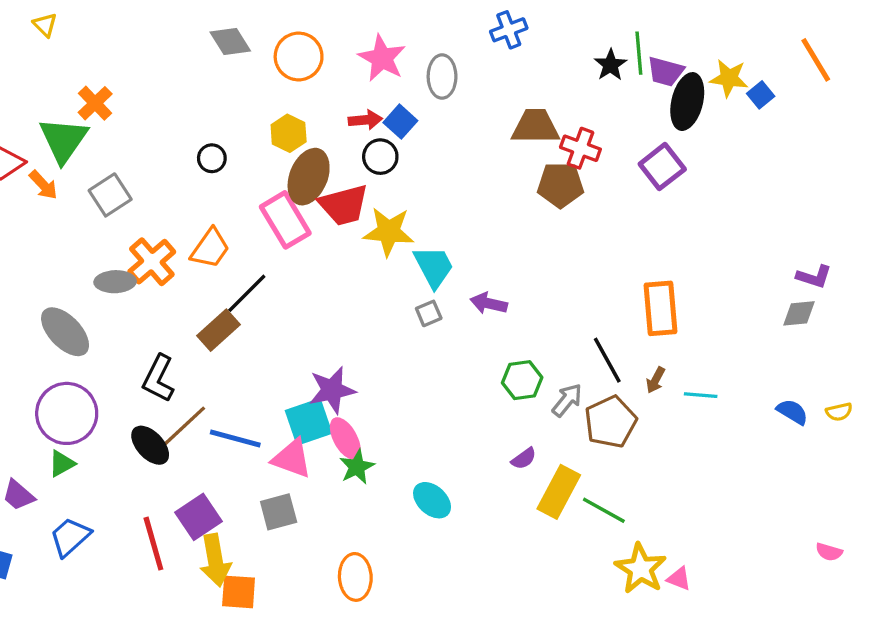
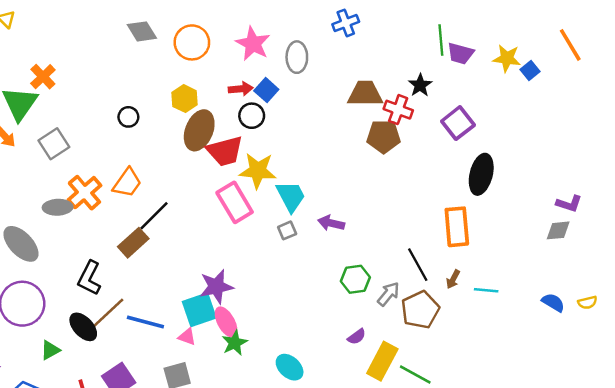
black star: (611, 65) -> (420, 85), moved
black ellipse: (687, 102) -> (481, 174), moved
pink rectangle: (285, 220) -> (235, 202), moved
pink triangle: (292, 459) -> (187, 337), size x0.6
green triangle: (62, 464) -> (50, 350), moved

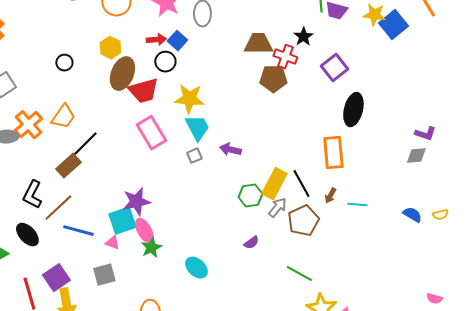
blue square: (530, 71) -> (393, 25), size x1.8
yellow star: (258, 171) -> (189, 99), moved
brown line: (108, 313) -> (58, 208), moved
yellow rectangle: (382, 361) -> (274, 184), moved

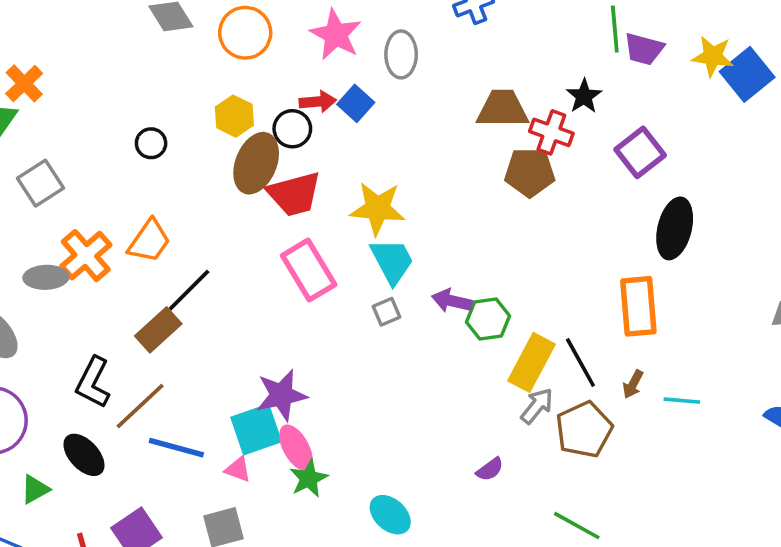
black circle: (165, 62) -> (292, 129), moved
green hexagon: (250, 196) -> (488, 319), moved

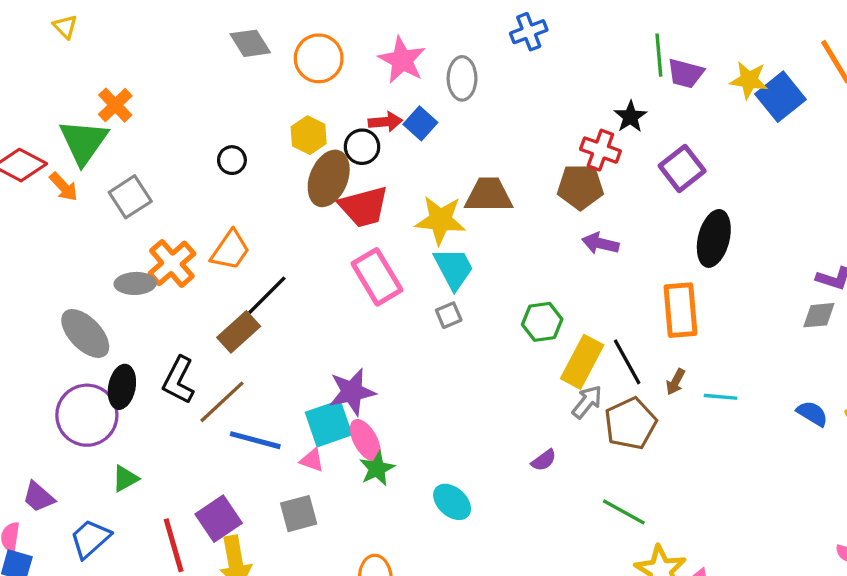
brown trapezoid: (503, 109) -> (489, 195), moved
purple arrow: (452, 301) -> (600, 243), moved
black ellipse: (84, 455) -> (122, 387), moved, turned 54

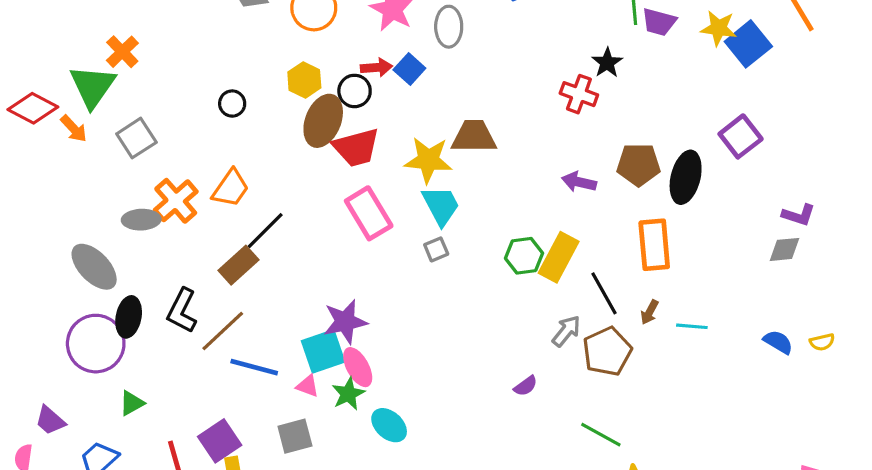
purple square: (682, 168) -> (741, 136), moved
brown pentagon: (580, 187) -> (639, 165), moved
yellow rectangle: (582, 362) -> (559, 257), moved
green star: (377, 469) -> (348, 394), moved
cyan ellipse: (452, 502) -> (389, 425), moved

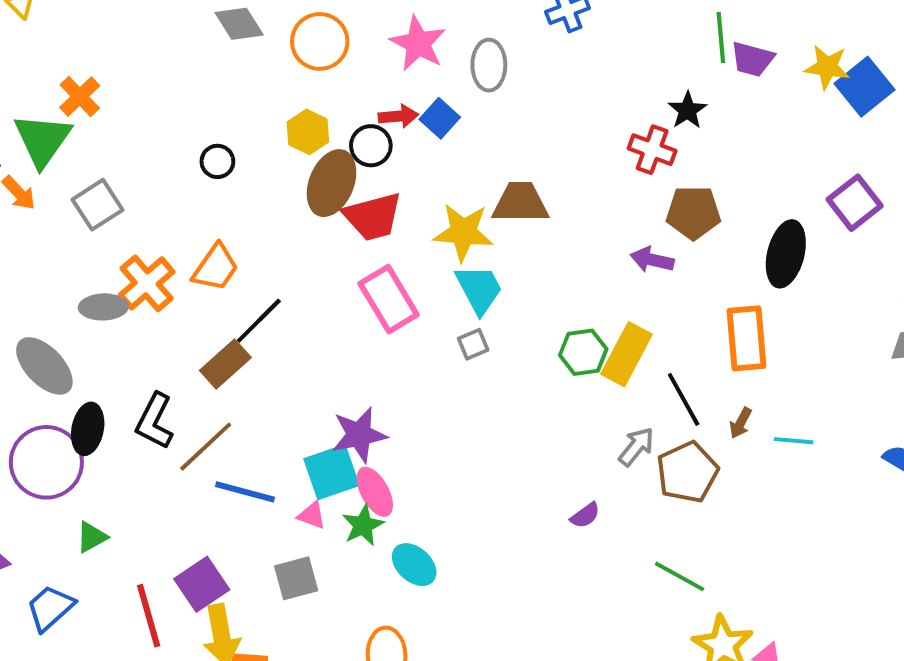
brown pentagon: (639, 165) -> (693, 213), moved

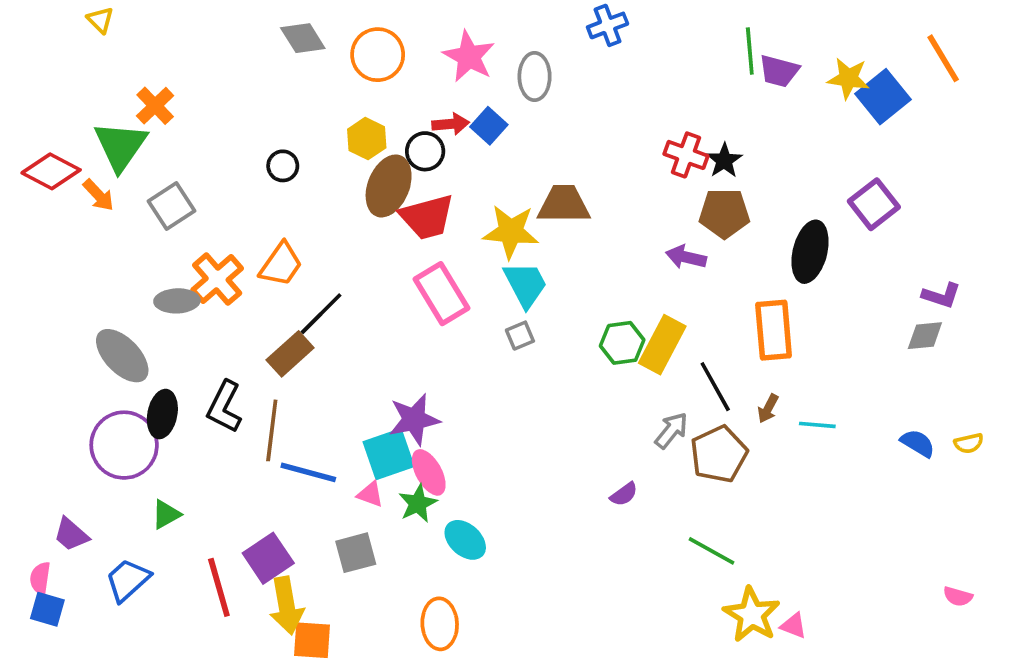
black star: (687, 110) -> (724, 160), moved
brown line: (206, 447) -> (272, 430), turned -40

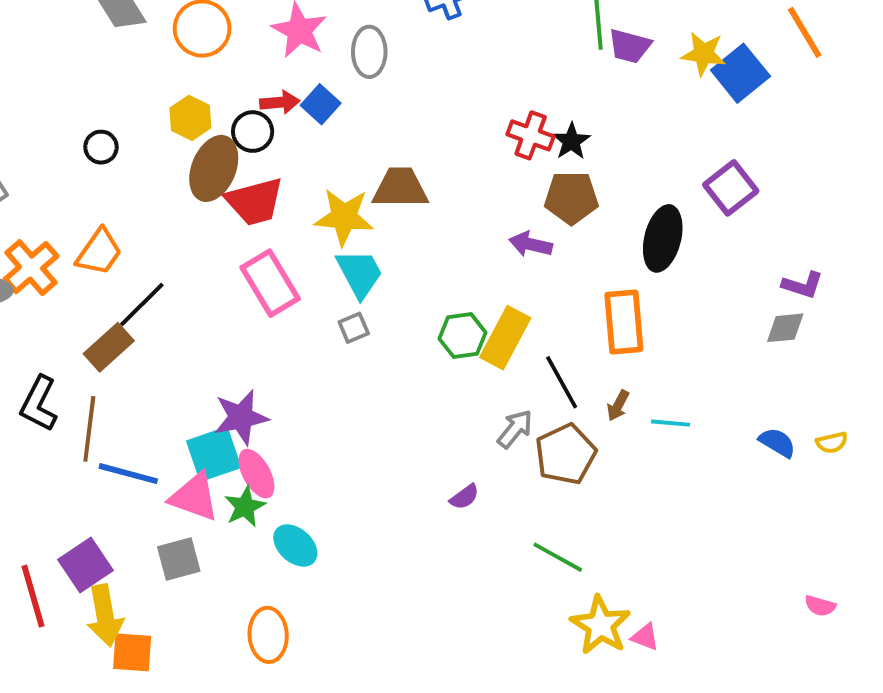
pink triangle: (370, 494) -> (194, 497), size x1.8

